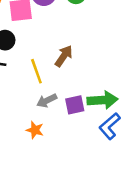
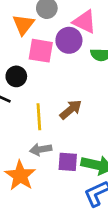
orange star: (35, 130) -> (20, 176), size x1.6

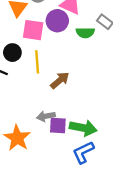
yellow line: (39, 117) -> (37, 62), moved
gray arrow: (41, 149) -> (46, 116), moved

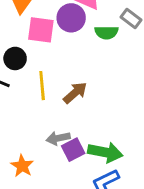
yellow line: (37, 62) -> (42, 86), moved
purple square: (58, 125) -> (73, 150), turned -30
orange star: (17, 138) -> (22, 166), size x0.7

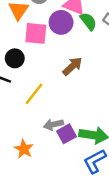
green semicircle: (106, 33) -> (88, 21), moved, turned -126
yellow line: (42, 86) -> (34, 94), moved, turned 45
brown arrow: (75, 93) -> (72, 66), moved

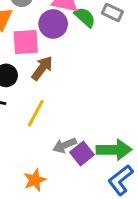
brown arrow: (72, 66) -> (42, 68), moved
orange star: (24, 149) -> (35, 180), turned 30

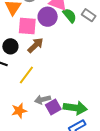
orange star: (35, 180) -> (19, 111), moved

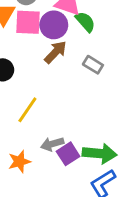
gray rectangle: (89, 15) -> (93, 65), moved
pink square: (27, 26) -> (28, 22), moved
brown arrow: (36, 45) -> (56, 52), moved

